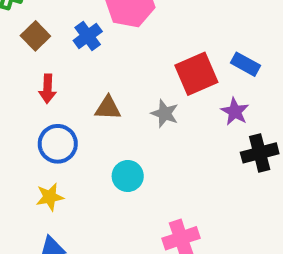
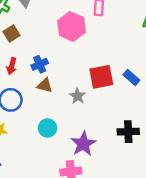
blue cross: (88, 36) -> (40, 64), moved
purple star: (235, 112) -> (83, 144), moved, size x1.5

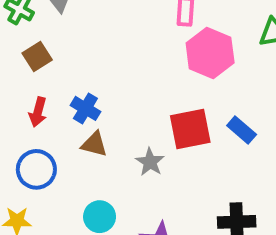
pink hexagon: (72, 26) -> (210, 53), moved
blue cross: (40, 64) -> (85, 108), turned -35

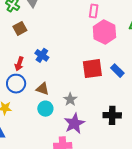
red arrow: (38, 112) -> (19, 64), moved
brown triangle: (94, 144) -> (43, 89), moved
gray star: (150, 162) -> (70, 99), moved

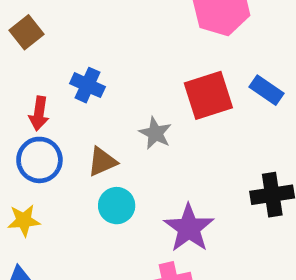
brown triangle: (43, 89) -> (102, 162), turned -32
gray star: (70, 99) -> (155, 133), moved

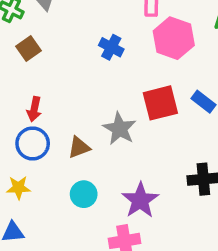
blue cross: (87, 85) -> (111, 47), moved
gray star: (155, 133) -> (119, 129), size x1.4
cyan circle: (117, 206) -> (84, 194), moved

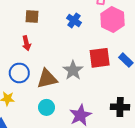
brown square: (28, 49) -> (32, 17), moved, turned 32
red arrow: (34, 109) -> (26, 43), moved, turned -32
brown triangle: (79, 147) -> (47, 79), size x1.5

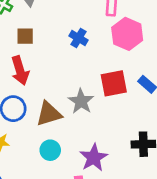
red arrow: (26, 43) -> (20, 71), size x1.5

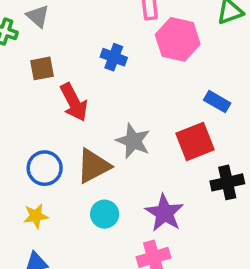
red arrow: (20, 71) -> (74, 102), moved
red square: (114, 83) -> (195, 141), moved

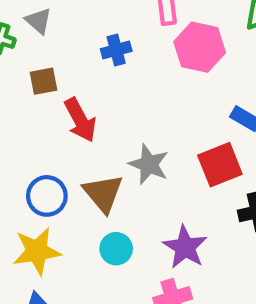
blue cross: (114, 57) -> (116, 50), moved, turned -35
brown triangle: (93, 166) -> (103, 193), turned -42
yellow star: (36, 216) -> (37, 251), size x1.6

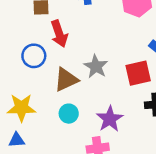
brown triangle: (103, 193) -> (66, 79), turned 36
blue circle: (47, 196) -> (34, 56), moved

